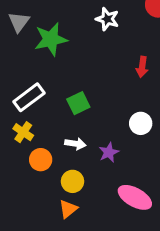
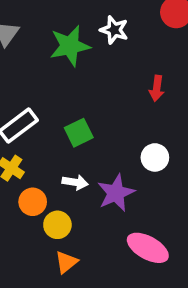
green star: (51, 39) -> (70, 46), moved
purple star: (109, 152) -> (116, 193), size x1.5
yellow circle: (73, 181) -> (57, 225), moved

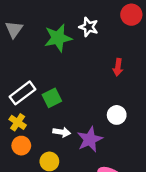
green square: (79, 133) -> (52, 98), moved
orange circle: (33, 202) -> (21, 146), moved

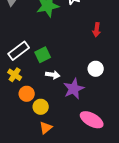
white arrow: (62, 132) -> (53, 75), moved
orange circle: (21, 146) -> (27, 94), moved

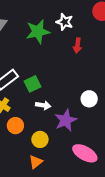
red arrow: (97, 30) -> (77, 45), moved
yellow circle: (41, 107) -> (40, 139), moved

